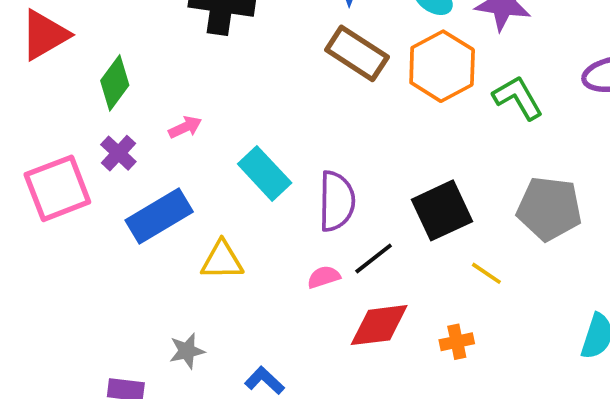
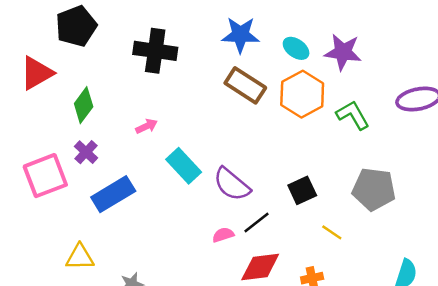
pink arrow: (185, 127) -> (147, 126), moved
purple semicircle: (337, 201) -> (232, 184), turned 129
black square: (442, 210) -> (302, 190), size x0.7
yellow triangle: (222, 260) -> (80, 257), moved

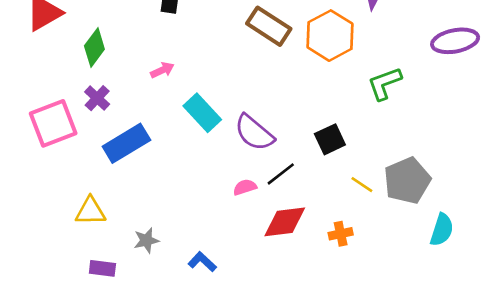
green L-shape: (353, 115) -> (385, 83), moved, turned -80
gray pentagon: (374, 189) -> (407, 181), moved, turned -30

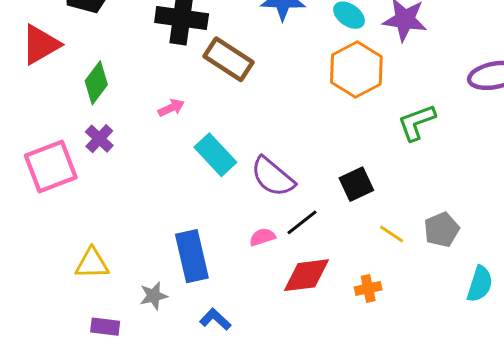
brown rectangle: (269, 26) -> (229, 59), moved
blue rectangle: (126, 143) -> (192, 256), moved, turned -72
gray pentagon: (407, 181) -> (442, 230), size x0.7

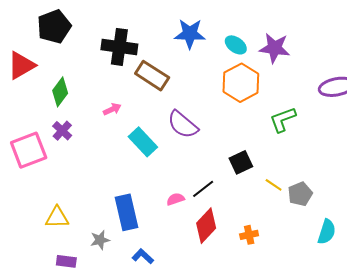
purple semicircle: (273, 177) -> (183, 125), moved
yellow line: (392, 234) -> (274, 185), moved
red diamond: (306, 275) -> (206, 226), turned -40

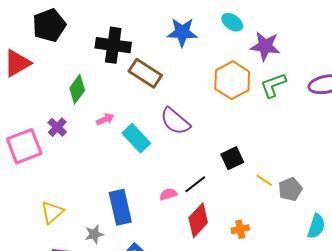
cyan ellipse: (236, 45) -> (232, 22), moved
green diamond: (60, 92) -> (77, 89), moved
pink arrow: (112, 109) -> (105, 119), moved
green L-shape: (283, 119) -> (273, 85), moved
yellow triangle: (57, 217) -> (52, 212), turned -40

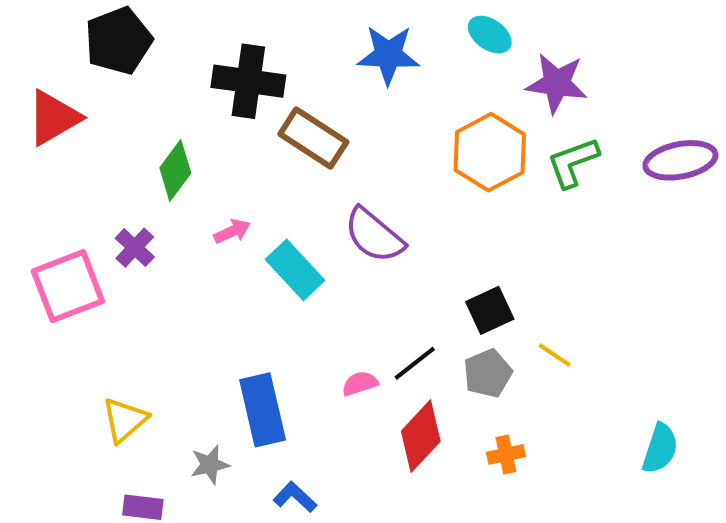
gray pentagon: (290, 189) -> (488, 373), moved

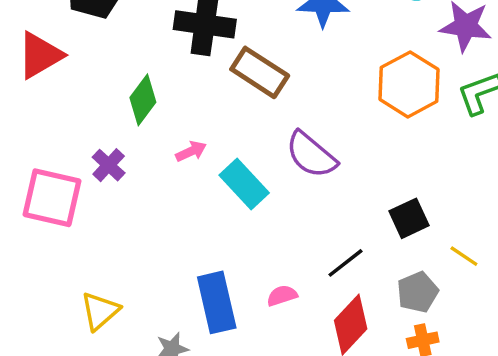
pink square: (68, 286) -> (52, 198), turned 34
gray pentagon: (488, 373) -> (418, 292), moved
pink semicircle: (360, 383) -> (282, 296), moved

